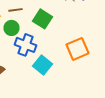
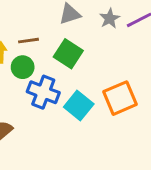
cyan square: (42, 65) -> (79, 105), moved

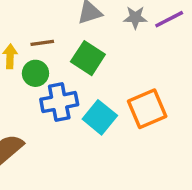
gray star: (110, 18) -> (135, 17), turned 30
blue cross: (43, 92) -> (59, 102), turned -32

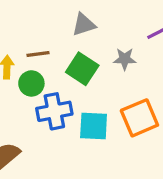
gray star: (135, 17) -> (125, 59), moved
cyan square: (100, 117) -> (94, 126), turned -36

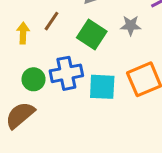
brown line: (38, 54) -> (51, 21), turned -48
green circle: (31, 83) -> (33, 79), moved

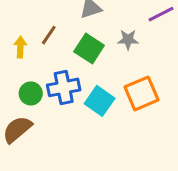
cyan square: (102, 87) -> (100, 101), turned 32

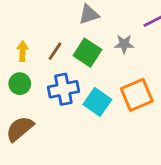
brown line: (49, 35) -> (55, 51), moved
green circle: (31, 93) -> (20, 84), moved

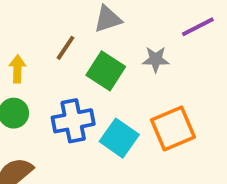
brown line: (55, 51) -> (65, 48), moved

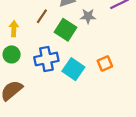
gray star: (156, 59) -> (88, 16), moved
orange square: (173, 128) -> (105, 63), size x0.6

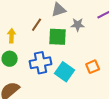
green square: (66, 30) -> (58, 37), turned -30

